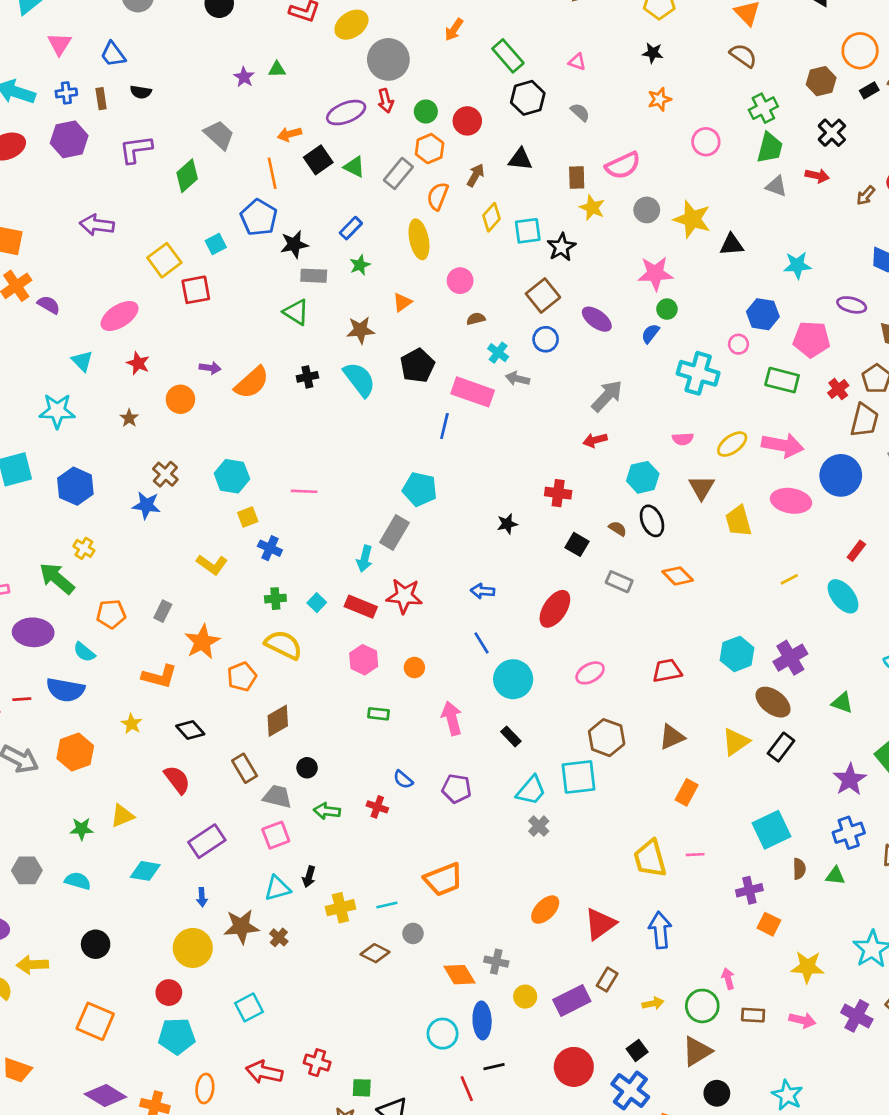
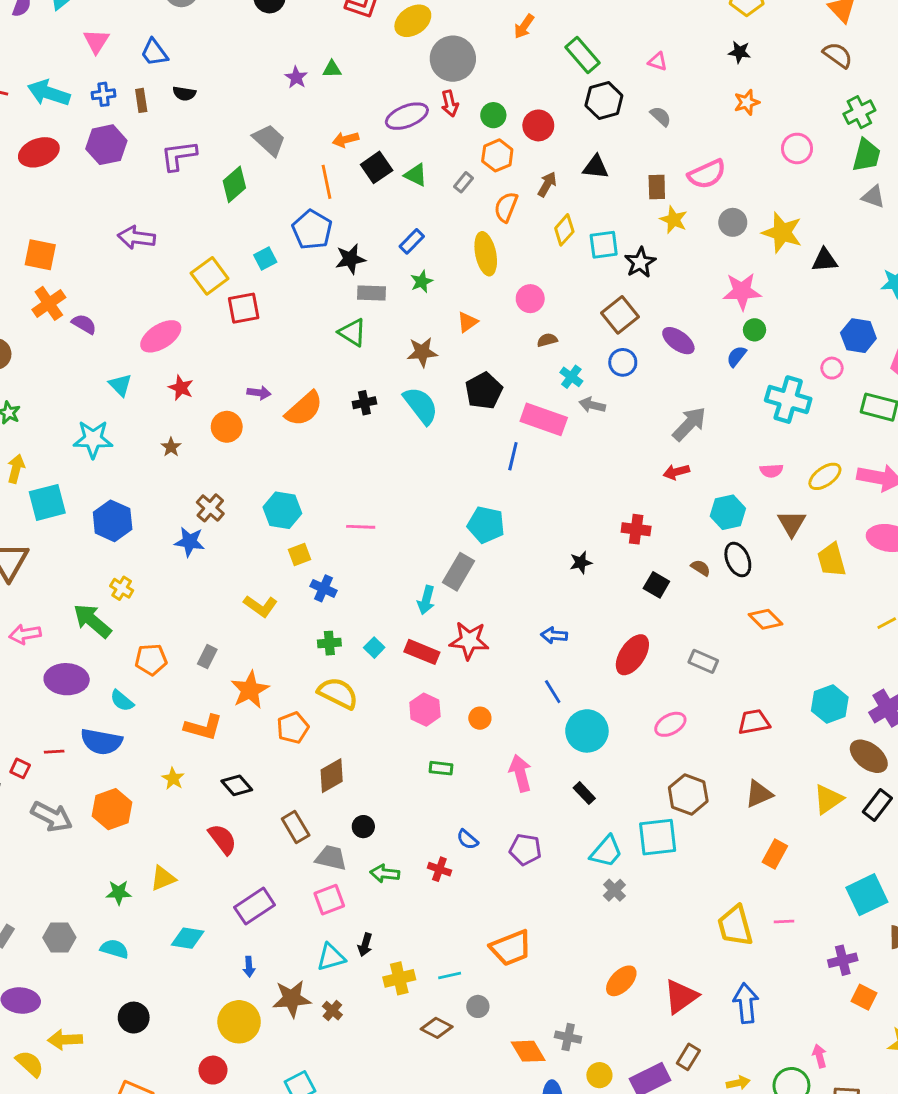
gray rectangle: (398, 173) -> (464, 182), size x0.6
gray rectangle: (619, 582) -> (703, 661), moved

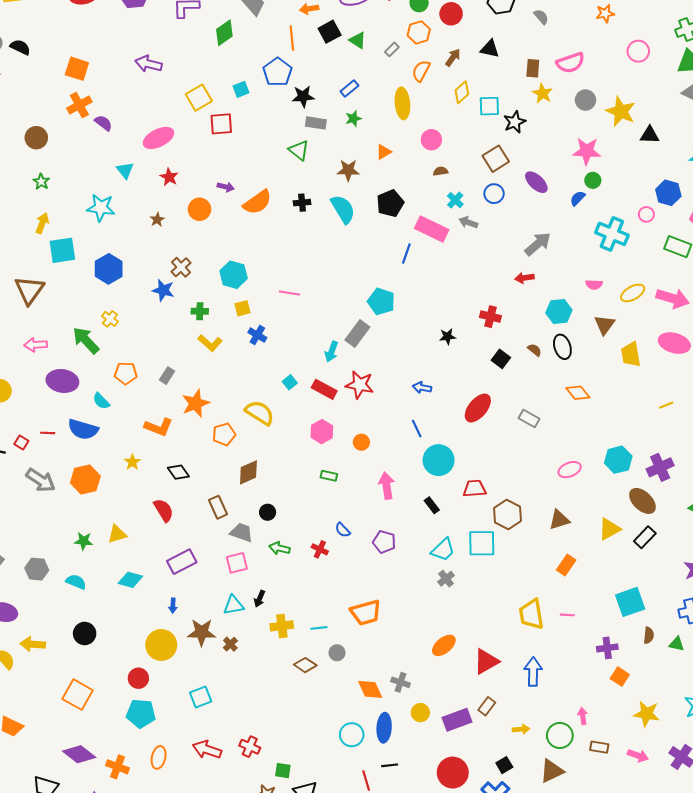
green cross: (329, 643) -> (200, 311), moved
red trapezoid: (754, 722) -> (475, 488), moved
pink ellipse: (670, 724) -> (570, 470), moved

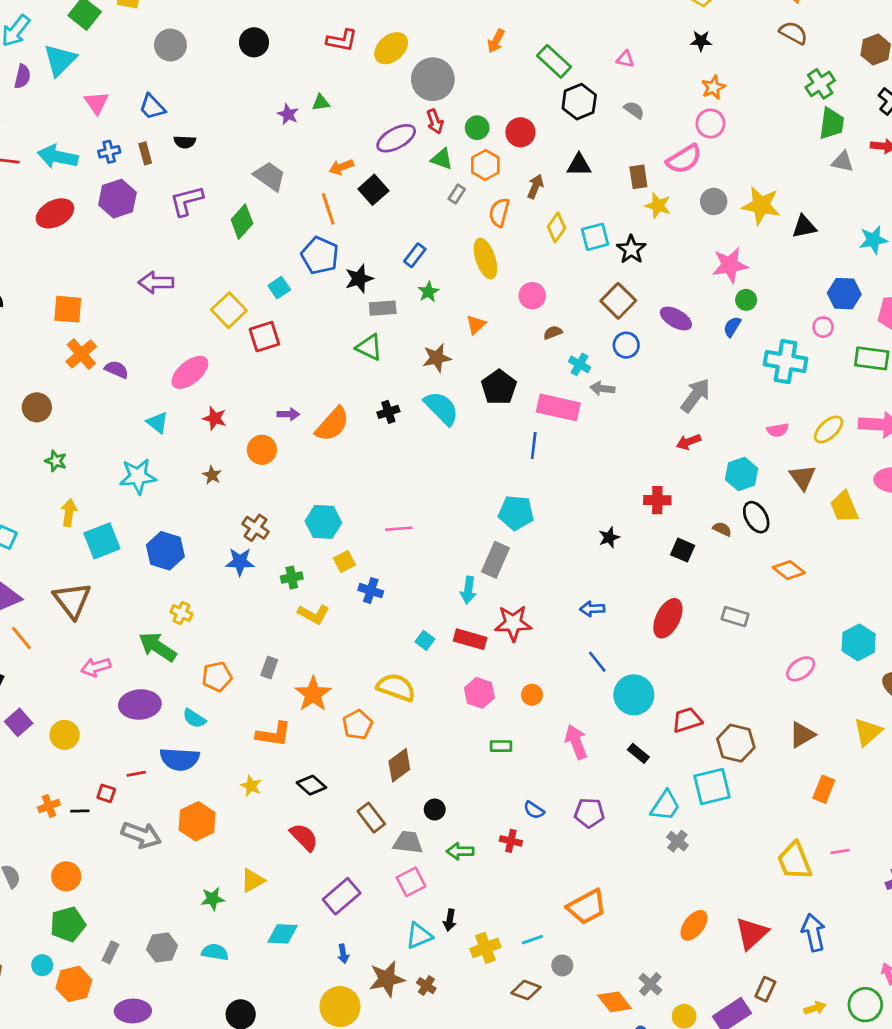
green triangle: (358, 40) -> (442, 159), moved
pink circle: (638, 51) -> (710, 124), moved
gray cross: (400, 682) -> (650, 984), turned 36

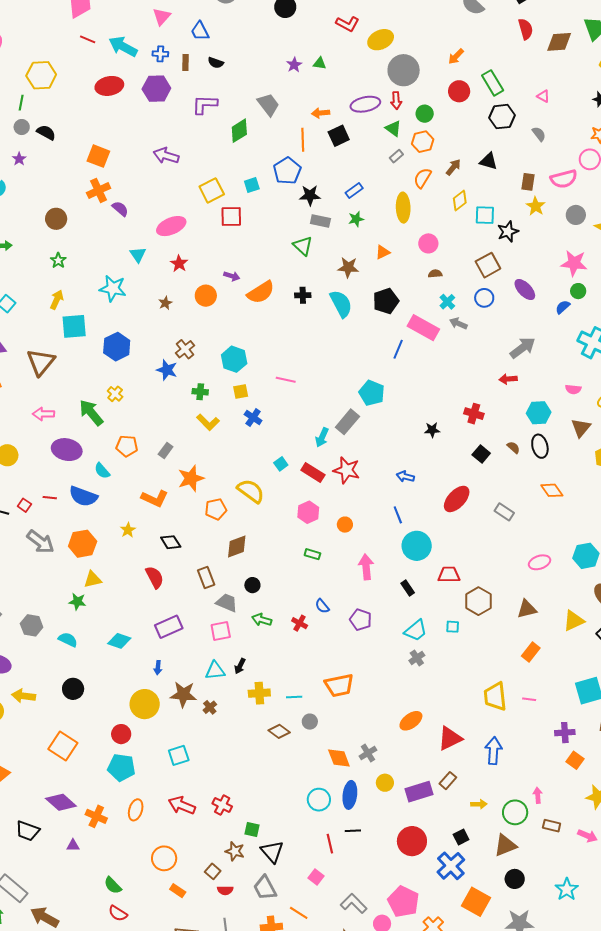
red circle: (520, 132) -> (459, 91), moved
cyan square: (712, 786) -> (453, 627), size x0.5
yellow triangle: (253, 880) -> (93, 580), moved

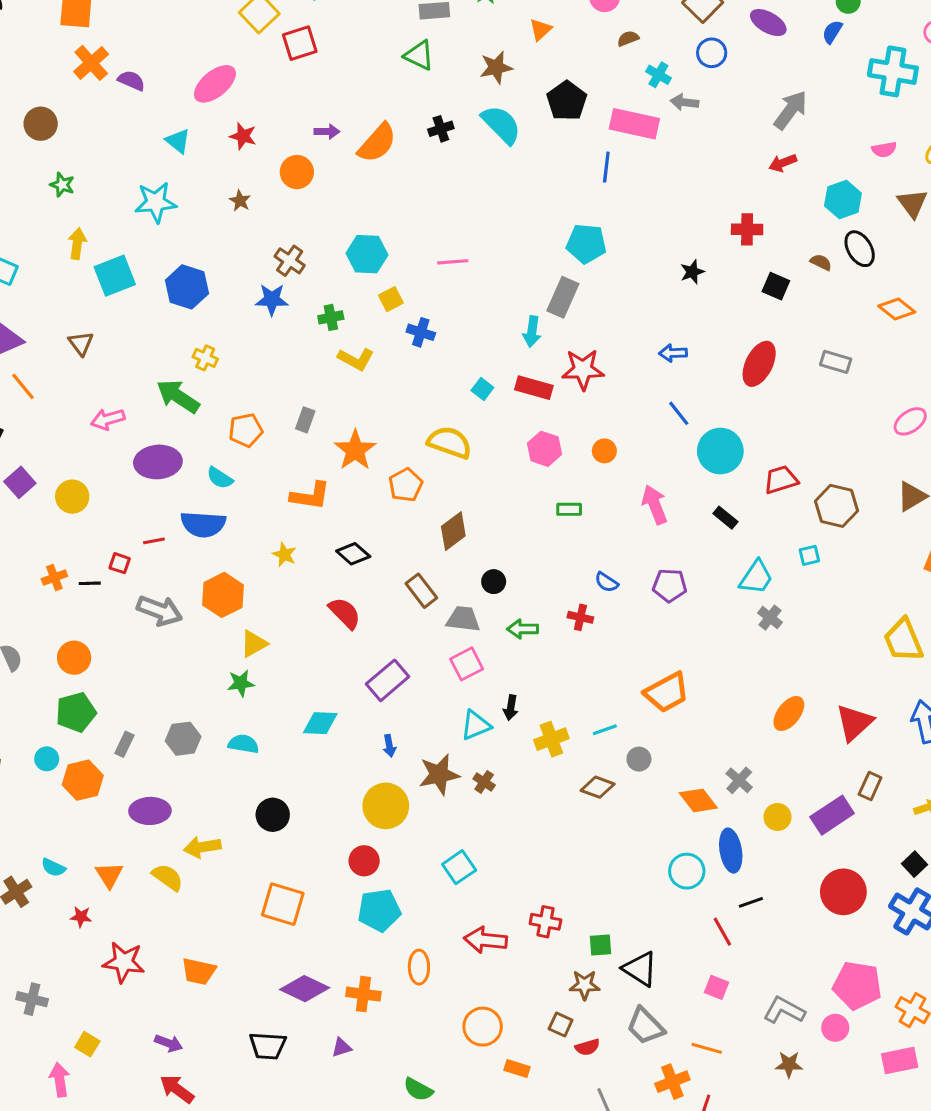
brown triangle: (41, 362) -> (81, 343), size x0.6

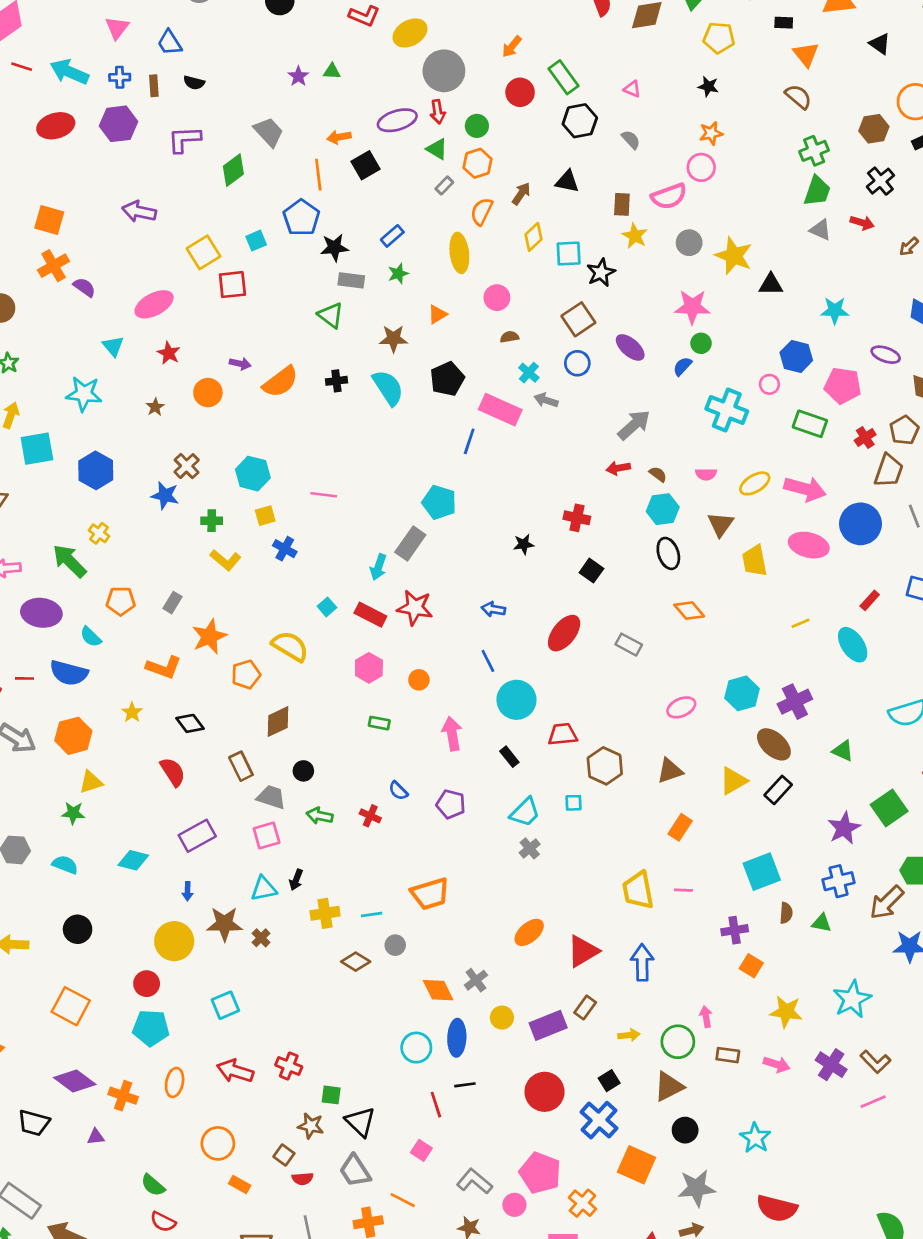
brown semicircle: (821, 262) -> (658, 474), moved

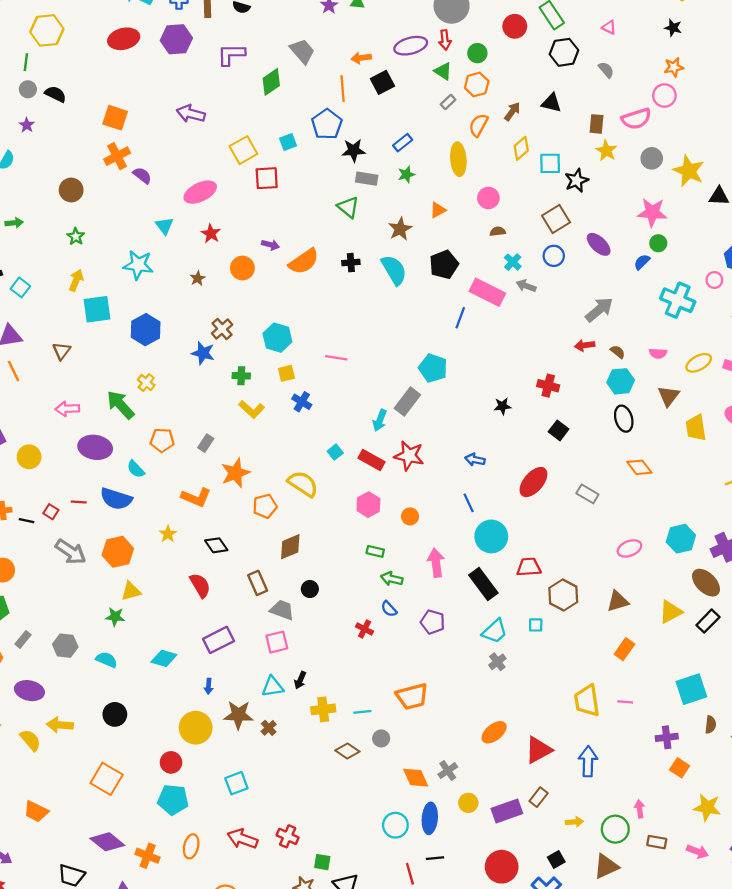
brown star: (393, 339) -> (400, 229), turned -30
black rectangle: (509, 757) -> (483, 584), size x1.8
green arrow: (320, 816) -> (392, 579), moved

